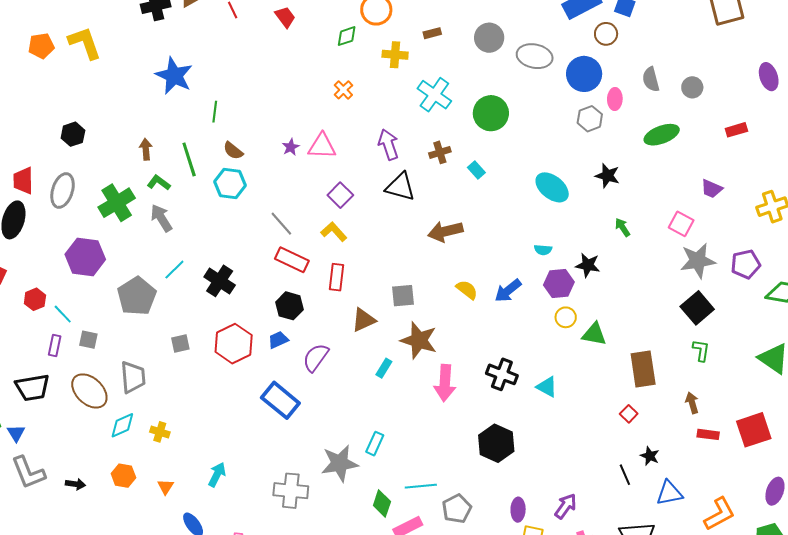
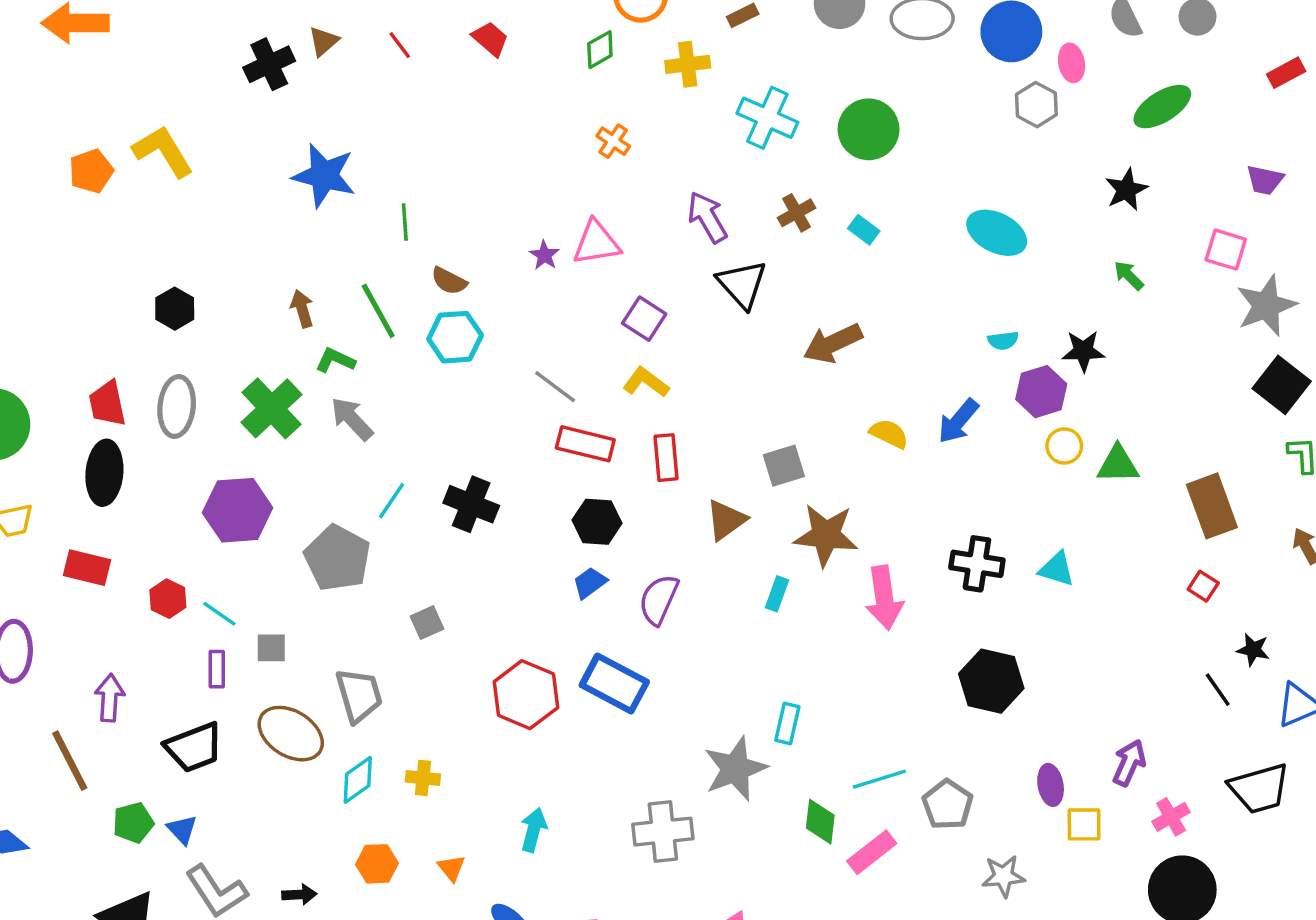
black star: (607, 176) -> (1126, 190), moved, turned -30
black triangle: (400, 187) -> (742, 284), turned 44
red hexagon: (234, 344) -> (526, 695), moved

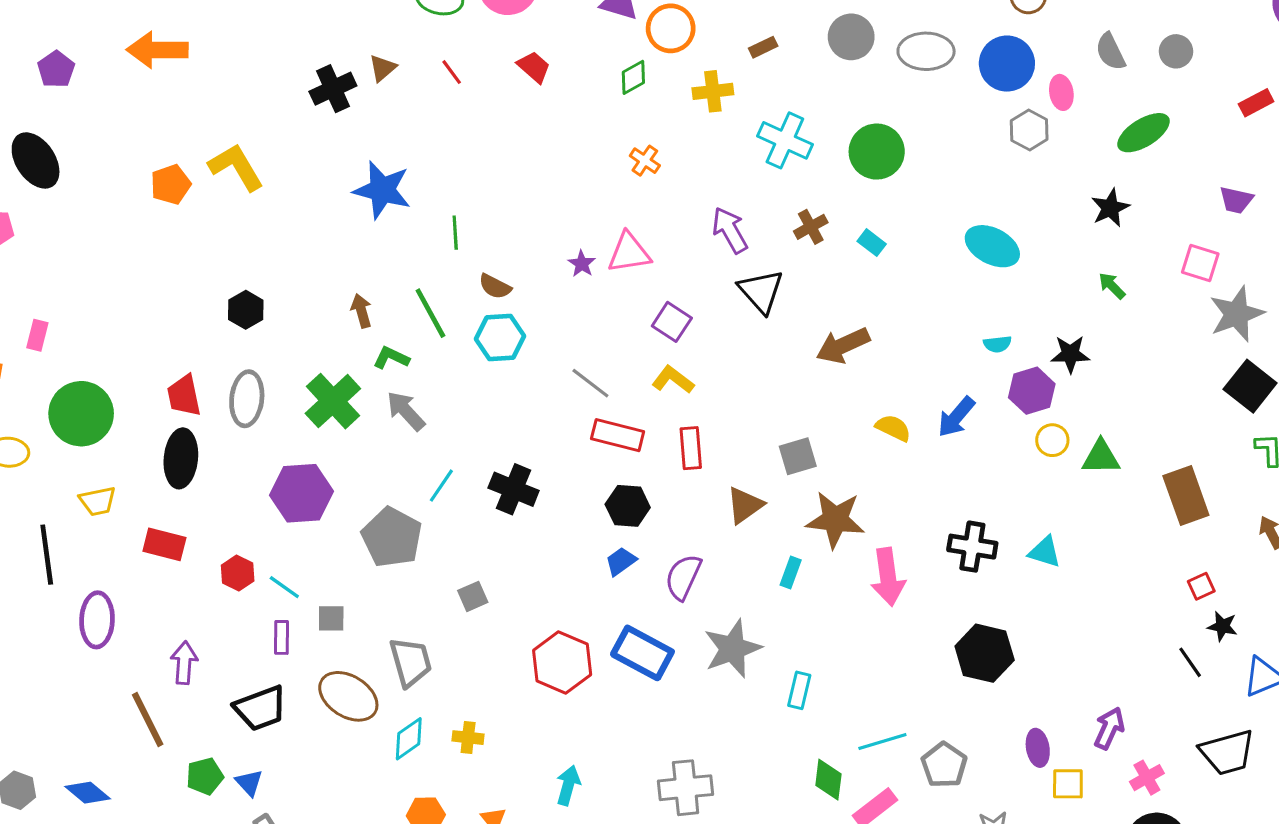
red square: (1203, 586) -> (1201, 586), moved, turned 32
gray star: (735, 769) -> (733, 649), moved

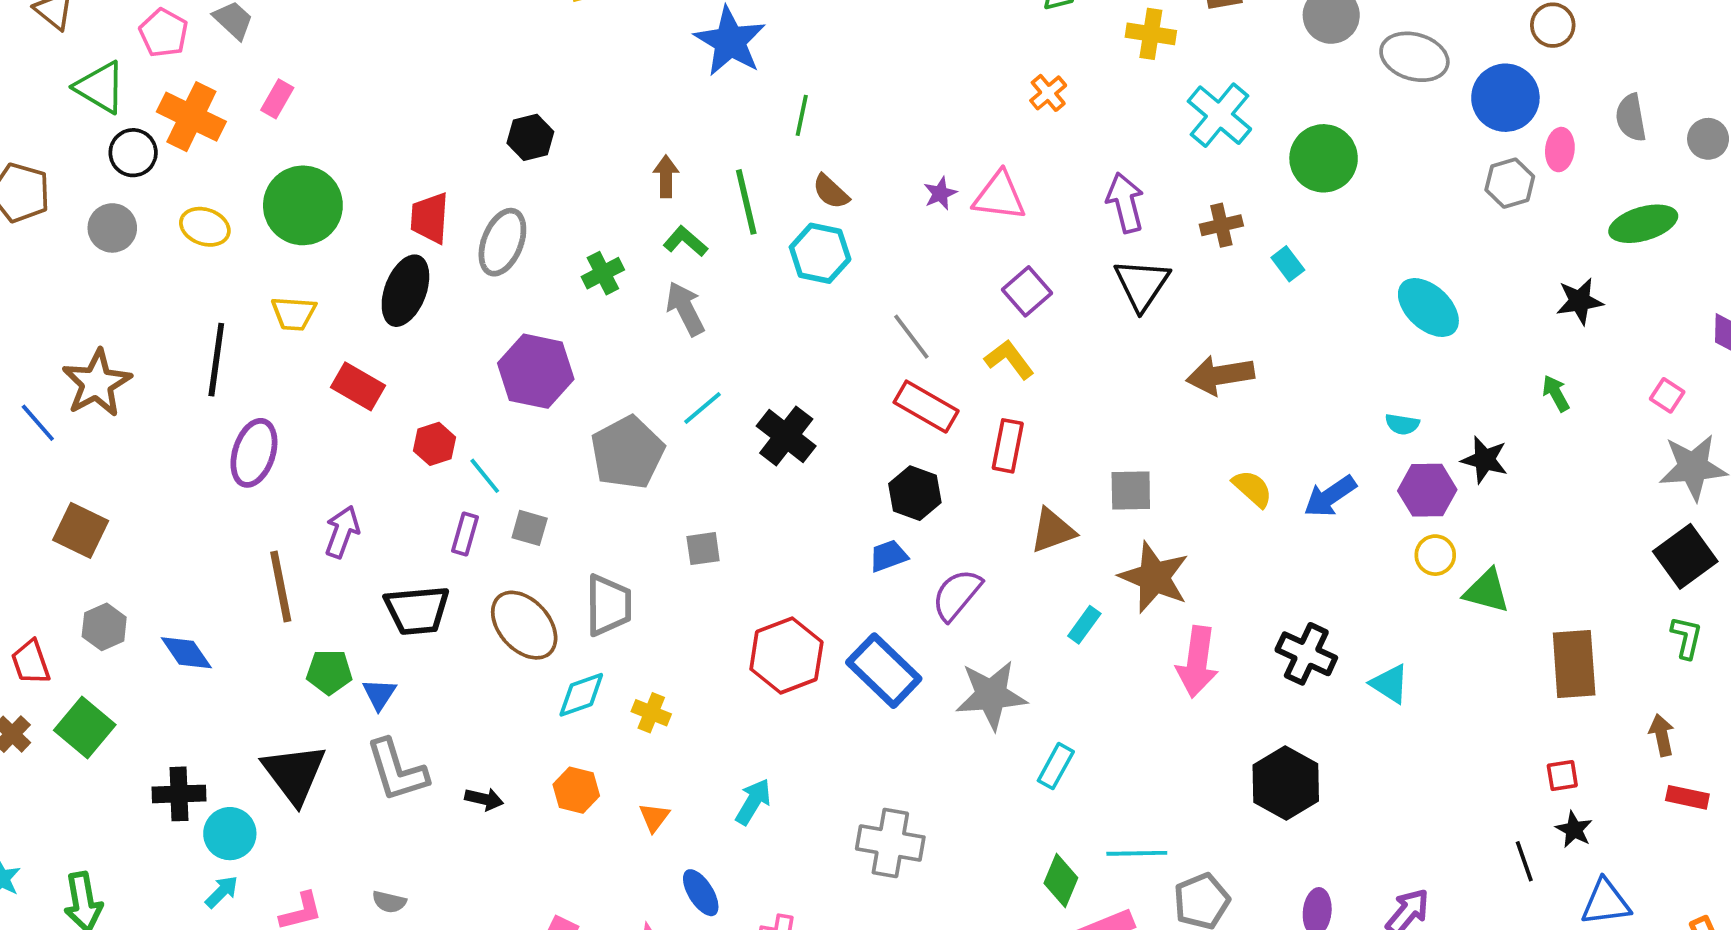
pink square: (1200, 263) -> (1667, 395), size x0.7
green cross: (333, 401) -> (603, 273), size x0.6

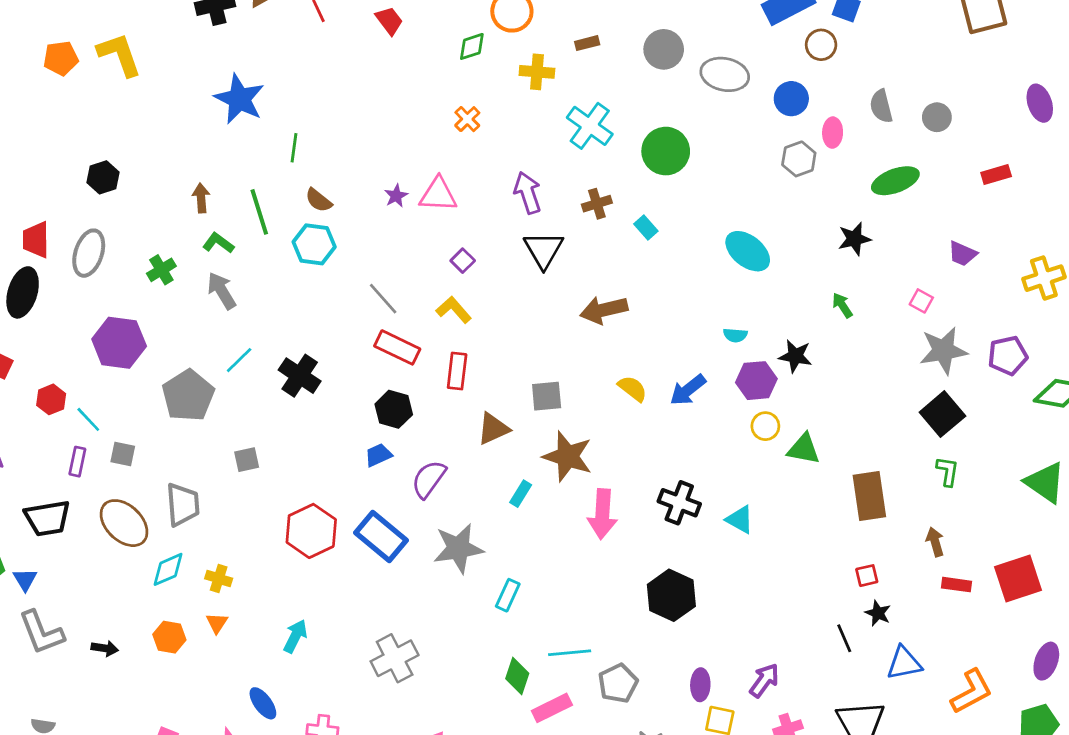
blue circle: (1505, 98) -> (791, 99), size x0.7
purple square: (1027, 291) -> (463, 261), size x0.7
orange triangle: (654, 817) -> (217, 623), moved
gray cross: (890, 843) -> (395, 658), turned -33

